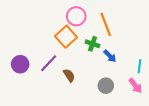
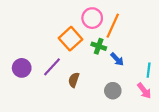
pink circle: (76, 16) -> (92, 18), moved
orange line: (106, 24) -> (113, 26), turned 45
brown semicircle: (69, 75) -> (74, 80), turned -128

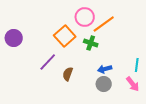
orange line: (113, 26) -> (104, 24), turned 30
blue arrow: (117, 59) -> (105, 69), moved, turned 120
purple circle: (22, 68) -> (14, 38), moved

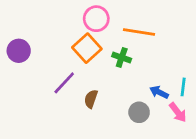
pink circle: (85, 17) -> (96, 19), moved
orange line: (104, 24) -> (139, 32), turned 45
blue arrow: (105, 69) -> (159, 92), moved, turned 40

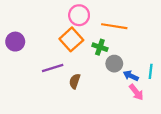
purple line: (64, 83) -> (53, 68), turned 30
gray circle: (139, 112) -> (114, 64), moved
pink arrow: (178, 112) -> (136, 92), moved

